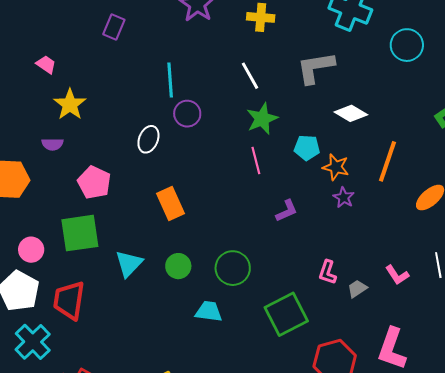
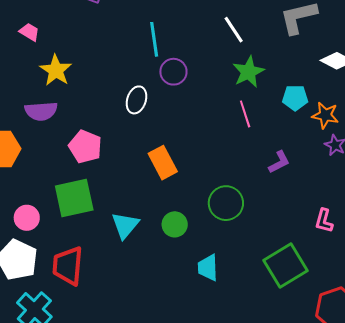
purple semicircle: (52, 144) -> (41, 111), size x1.5
green circle: (233, 268) -> (226, 203), moved
cyan trapezoid: (209, 311) -> (208, 268), turned -96

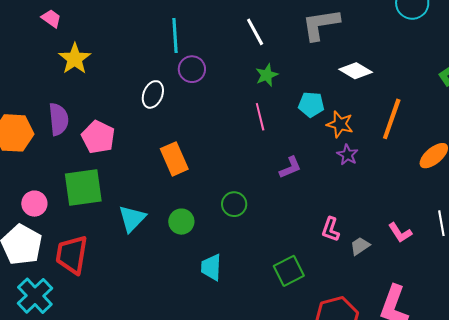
green star: (248, 72) -> (267, 75), size x0.7
purple semicircle: (41, 111) -> (59, 119), moved, turned -96
green circle: (226, 203) -> (234, 204), size x0.7
green square: (286, 265) -> (289, 271), size x0.7

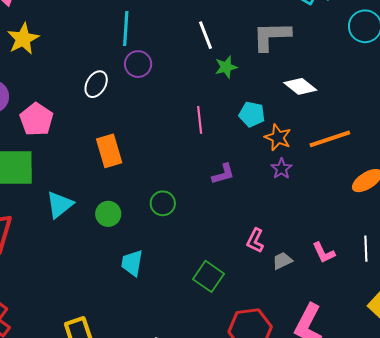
green star: (267, 75) -> (226, 67), moved
orange line: (392, 119) -> (330, 139), turned 45
green square: (289, 271) -> (208, 276), turned -36

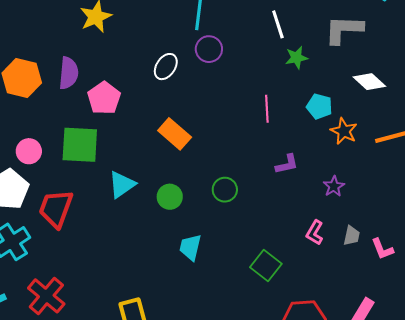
orange rectangle: (109, 151) -> (175, 134), turned -36
purple star: (281, 169) -> (334, 186), moved
gray trapezoid: (282, 261) -> (352, 236), moved, turned 125

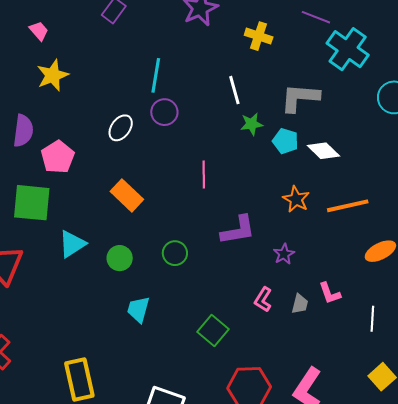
cyan pentagon: (319, 106) -> (285, 141), moved
pink line: (267, 109) -> (204, 174), moved
purple L-shape: (287, 164) -> (238, 230), size x1.5
pink L-shape: (382, 249) -> (330, 293), moved

